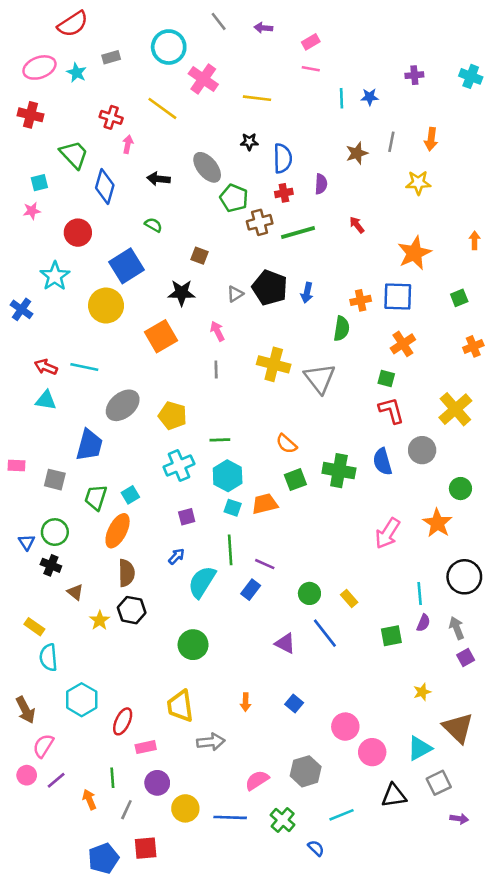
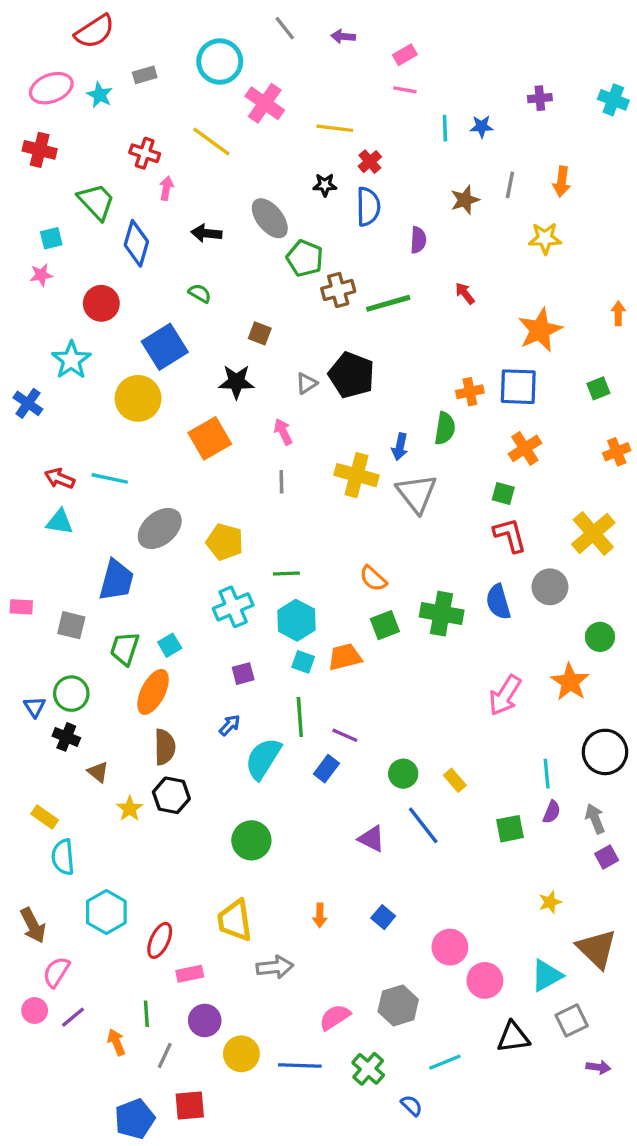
red cross: (284, 193) -> (370, 162), moved, turned -30
blue arrow: (307, 293) -> (400, 447), moved

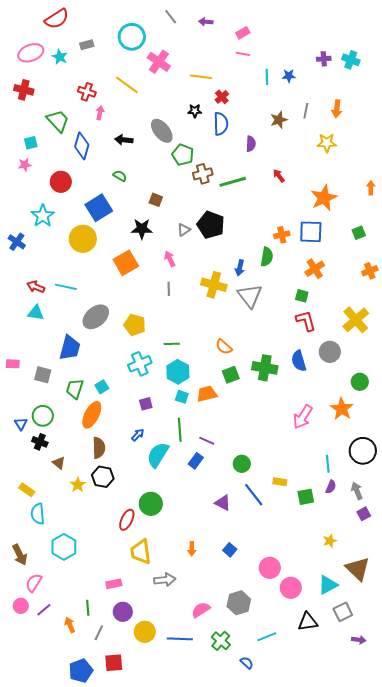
cyan cross: (613, 100) -> (351, 60), moved
yellow rectangle: (455, 780) -> (280, 482), moved, turned -40
red ellipse: (160, 940) -> (127, 520), moved

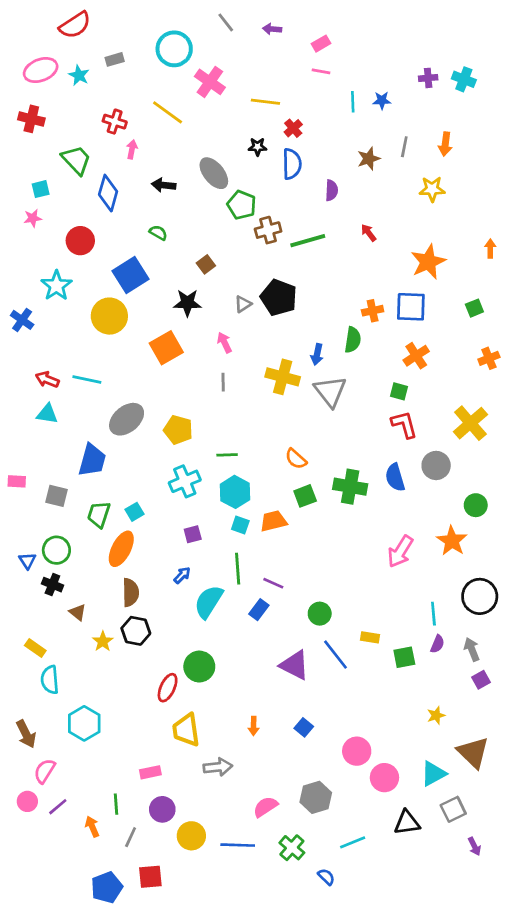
brown square: (156, 200) -> (206, 264), turned 32
purple triangle: (223, 503) -> (295, 665), size x1.4
purple arrow: (359, 640) -> (474, 846), turned 56

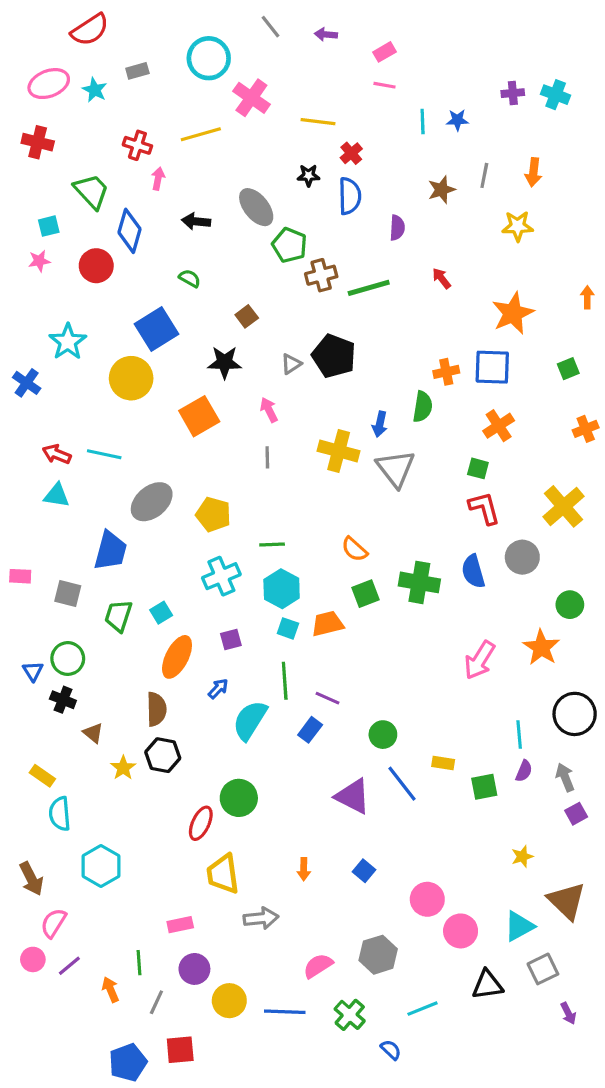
yellow line: (168, 112) -> (201, 134), turned -52
red circle: (80, 241) -> (96, 266), moved
orange ellipse: (121, 549) -> (177, 657), moved

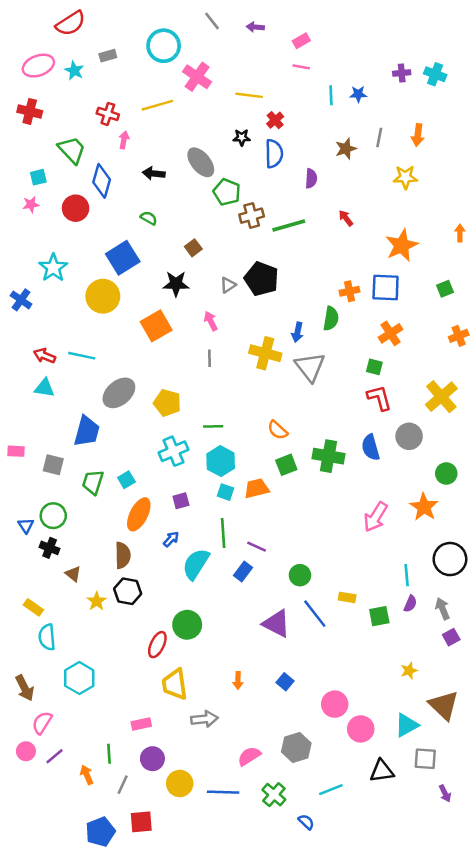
gray square: (543, 969) -> (425, 759), turned 30

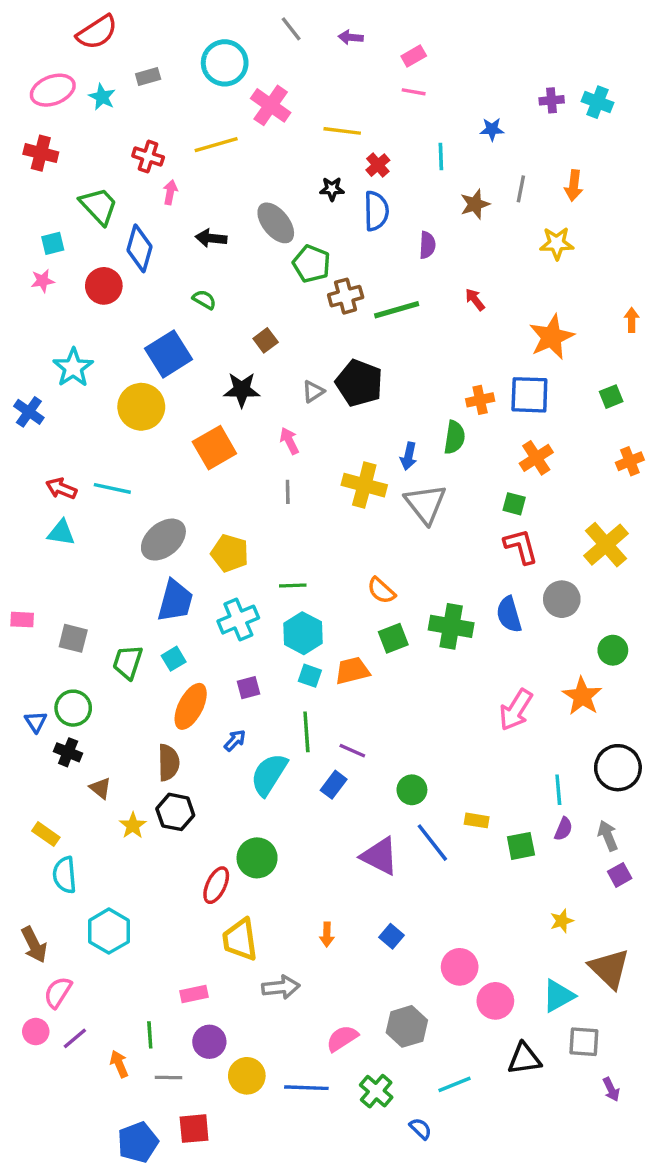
cyan line: (331, 95) -> (441, 157), moved
blue trapezoid: (87, 431) -> (175, 601), moved
gray line: (123, 785) -> (169, 1078), turned 66

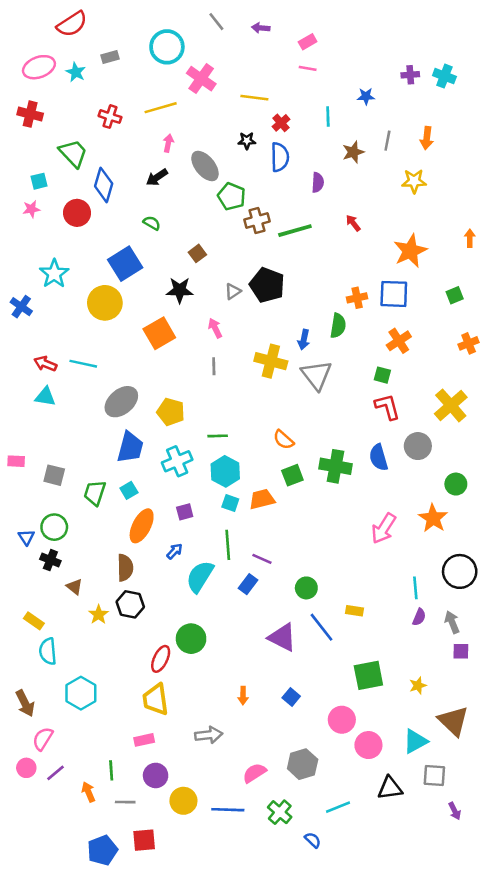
pink arrow: (170, 192) -> (168, 143), moved
black arrow: (211, 238) -> (157, 177), turned -40
green square: (521, 846) -> (368, 675), moved, size x1.4
purple square: (620, 875) -> (461, 651), turned 30
yellow trapezoid: (240, 940) -> (156, 699), moved

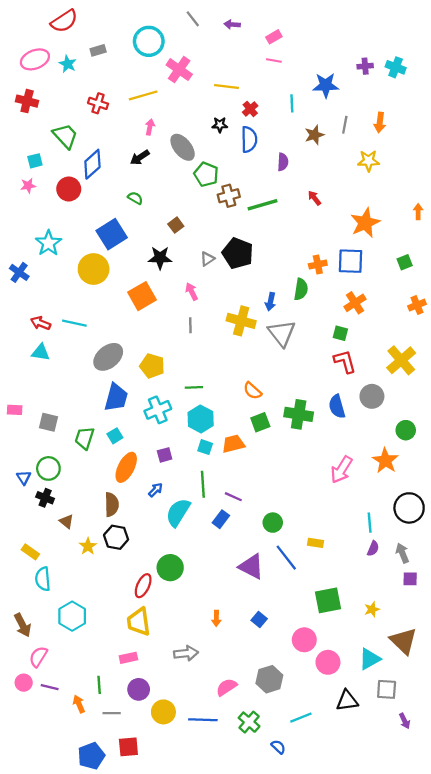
blue star: (366, 96) -> (326, 85), size x1.6
blue diamond: (104, 185) -> (92, 164), turned 32
purple line: (55, 773) -> (50, 687), turned 54

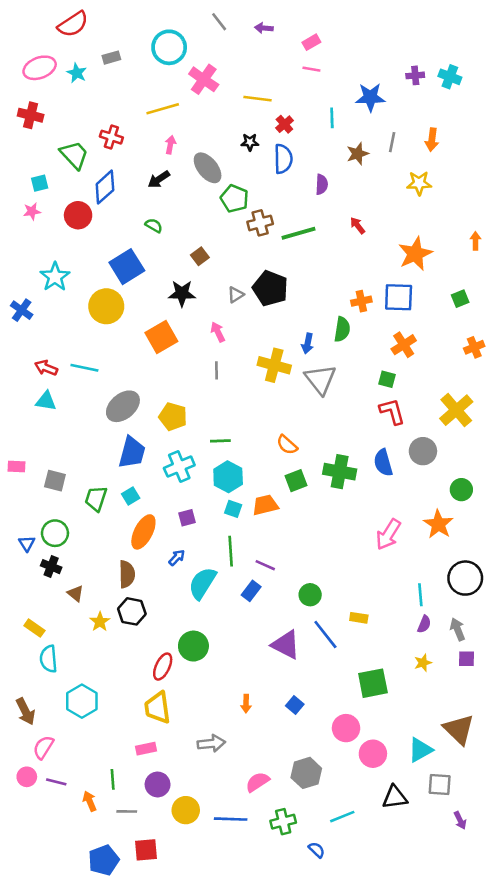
red cross: (98, 103) -> (111, 137), moved
yellow star: (372, 609) -> (423, 663), moved
green cross: (249, 722) -> (283, 822), turned 35

